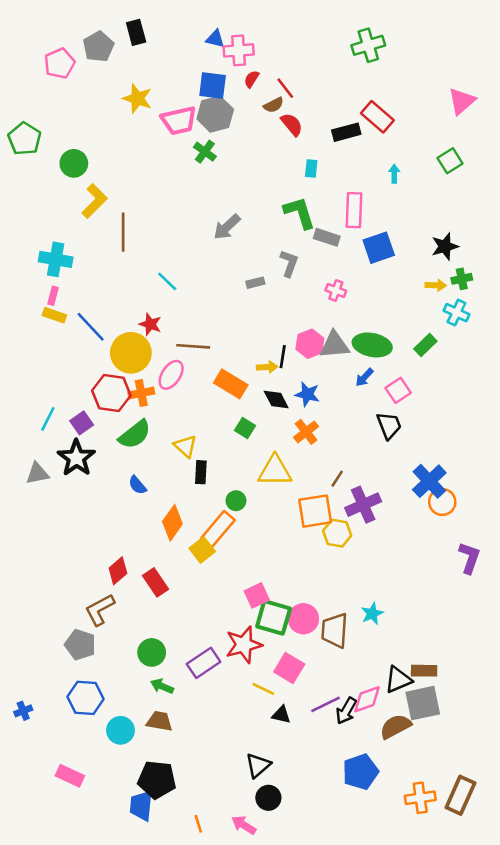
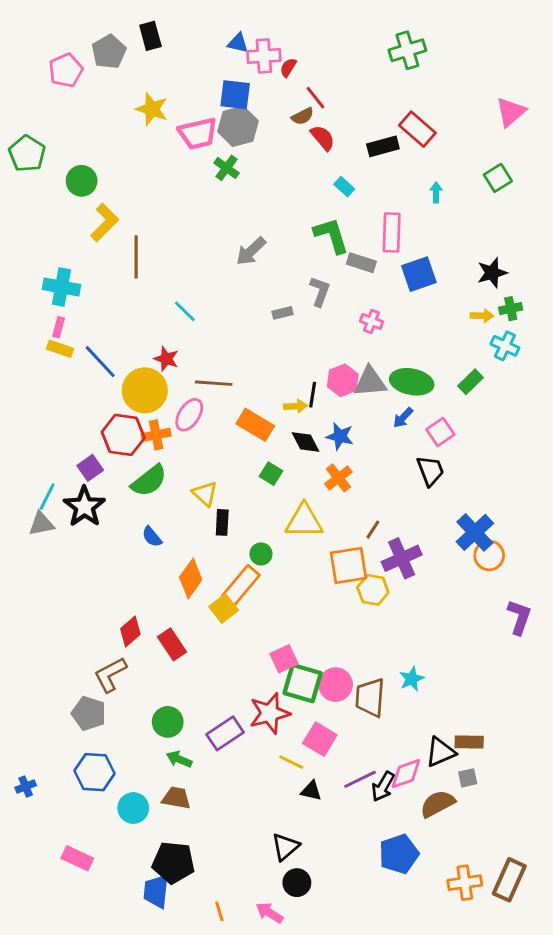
red semicircle: (252, 79) -> (288, 67), moved
cyan rectangle: (311, 169) -> (344, 187), turned -54
cyan line: (48, 419) -> (47, 497), moved
gray square: (423, 703) -> (468, 778), size x0.5

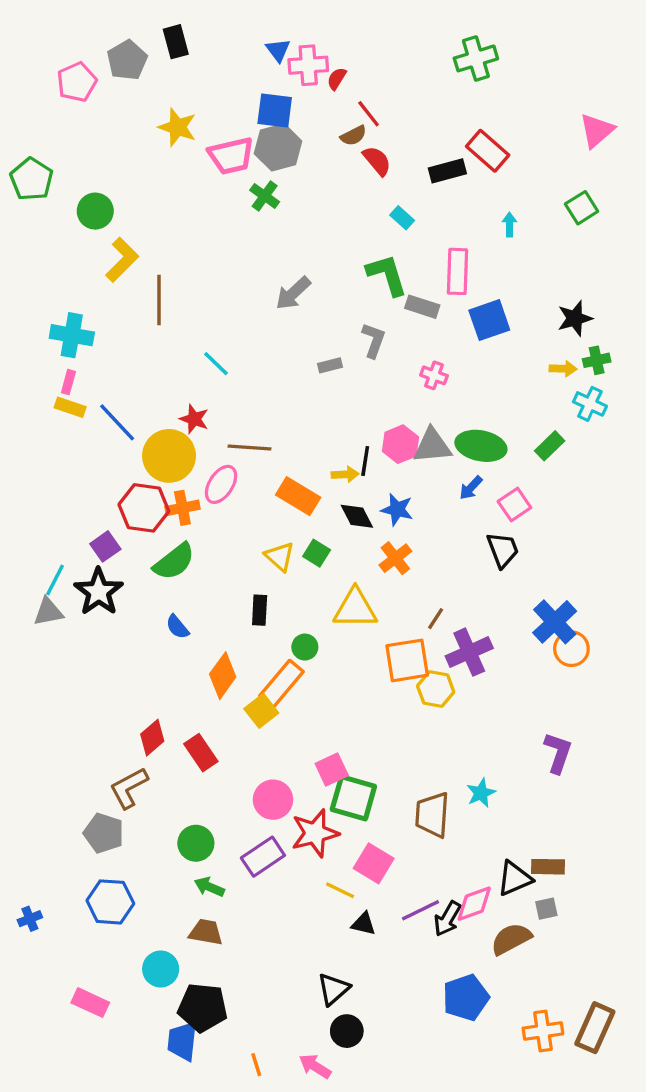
blue triangle: (238, 43) -> (278, 50), turned 40
yellow triangle: (205, 494) -> (280, 556), moved
purple L-shape: (519, 617) -> (558, 753), moved
pink circle: (336, 685) -> (273, 800), moved
cyan circle: (133, 808) -> (161, 969), moved

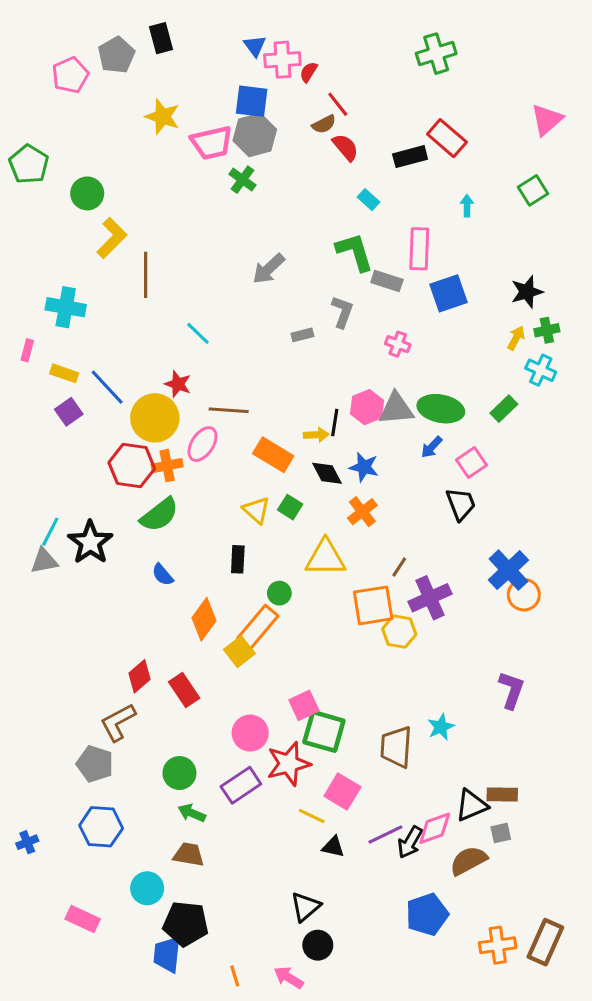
yellow arrow: (563, 369) -> (516, 338), turned -65
pink rectangle: (68, 382) -> (27, 350), moved
purple square: (105, 546) -> (69, 412), moved

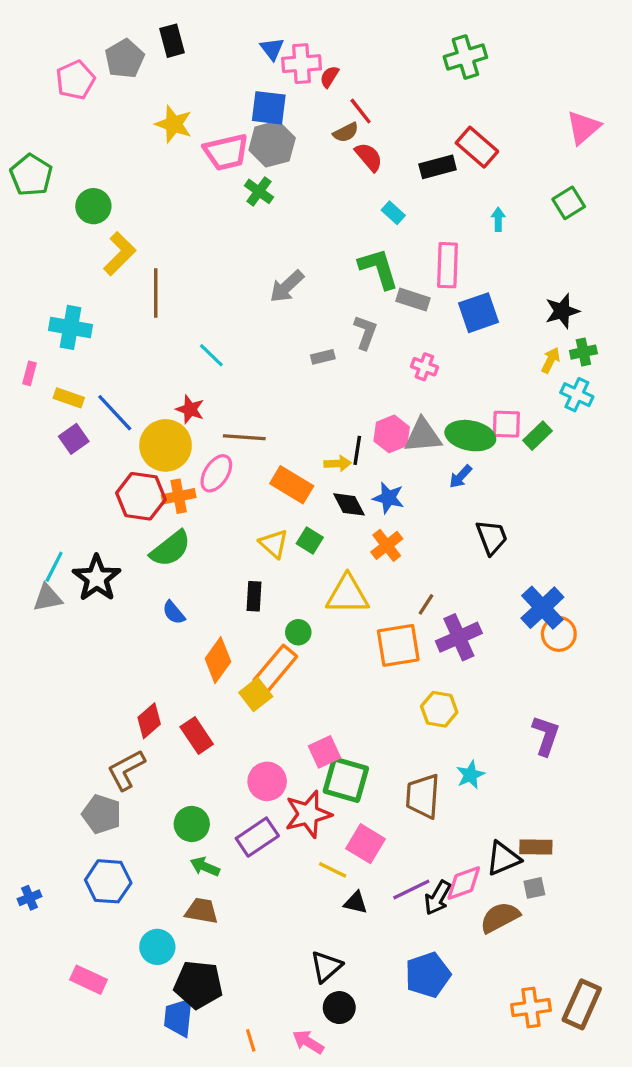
pink square: (472, 462) -> (506, 424), moved, turned 36
yellow hexagon: (399, 632) -> (439, 709), moved
blue pentagon: (427, 914) -> (428, 975), moved

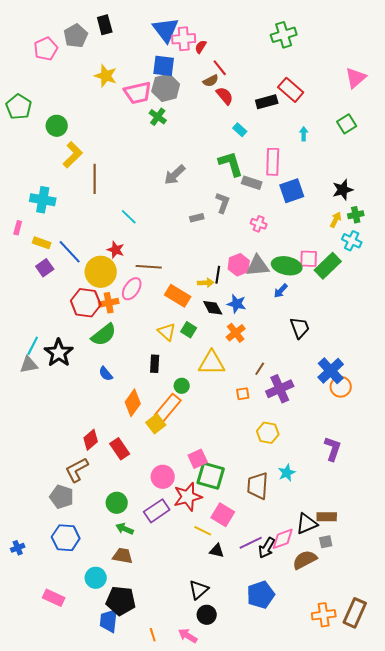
blue triangle: (272, 49) -> (166, 30), size x1.8
green rectangle: (538, 436) -> (328, 266), size x1.5
orange square: (398, 645) -> (243, 394), size x0.5

